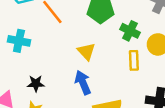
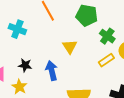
yellow rectangle: (134, 60) -> (106, 60), turned 49
blue arrow: (83, 83) -> (52, 71), moved

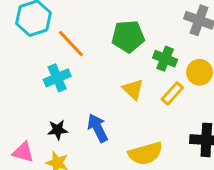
cyan cross: (17, 29) -> (57, 78), moved, turned -30
yellow triangle: (70, 47) -> (133, 89), moved

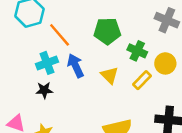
blue arrow: (98, 128) -> (76, 66), moved
black star: (58, 130) -> (44, 90), moved

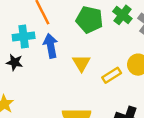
green cross: (137, 51) -> (122, 15), moved

